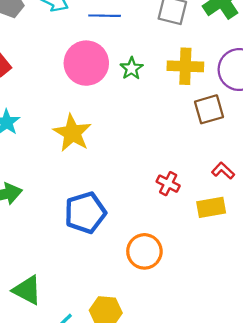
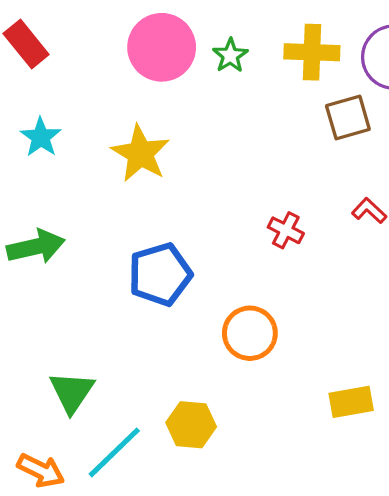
yellow rectangle: (211, 207) -> (351, 402), moved
green triangle: (27, 290) -> (72, 392), turned 36

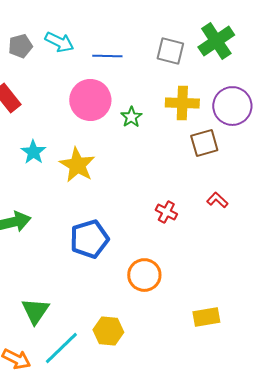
green star: (230, 55) -> (131, 117), moved
cyan star: (41, 137) -> (33, 152), moved

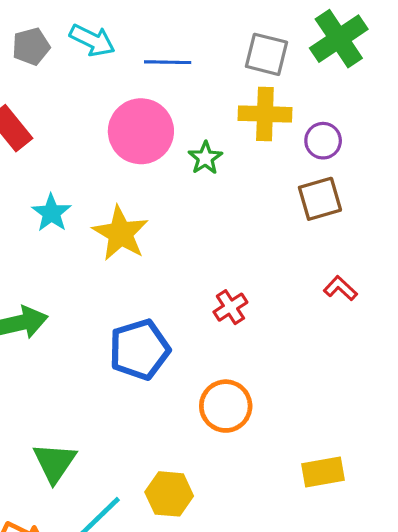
yellow cross: (182, 103) -> (265, 114), moved
purple circle: (232, 106) -> (323, 141), moved, size x0.6
red cross: (166, 212) -> (230, 307), moved, turned 30

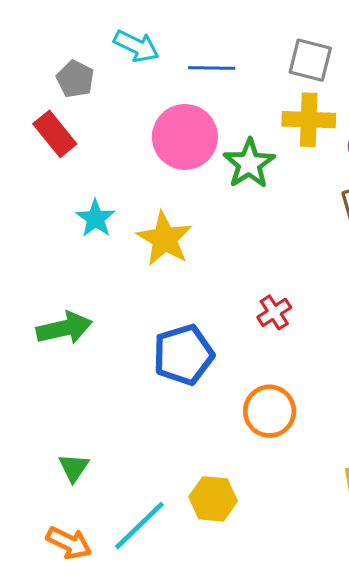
gray pentagon: (31, 46) -> (75, 79), moved, turned -30
green star: (205, 158) -> (249, 164), size x1.5
green triangle: (55, 463) -> (74, 468), moved, size x0.7

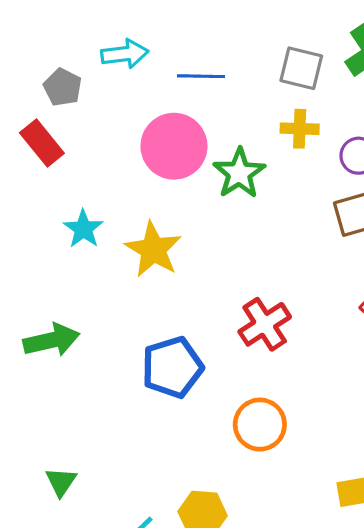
cyan arrow: (136, 46) -> (125, 54), turned -33
yellow cross: (309, 120) -> (300, 129), size x0.7
red cross: (274, 312) -> (265, 324), size x1.5

